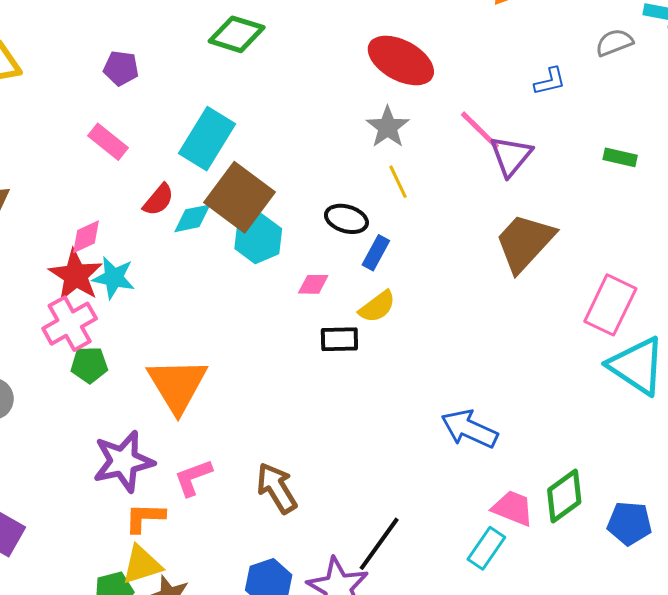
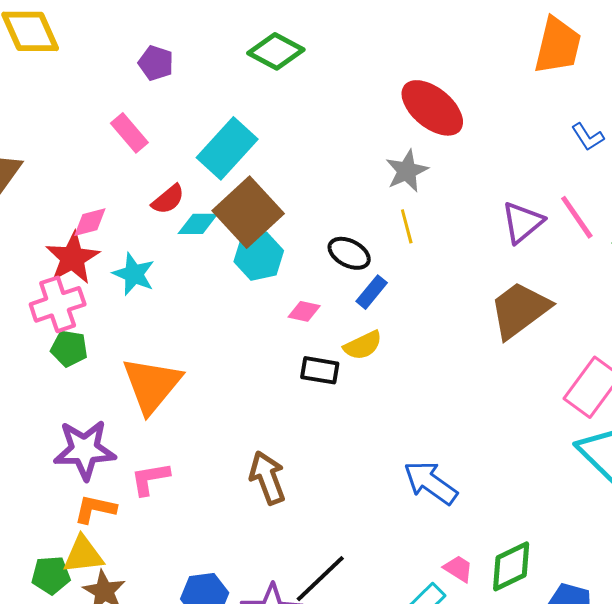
blue L-shape: (550, 81) -> (588, 137), moved, turned 60
pink line: (480, 130) -> (577, 217), moved
cyan star: (114, 278) -> (134, 274), moved
brown arrow: (277, 488) -> (267, 478), moved
pink trapezoid: (513, 508) -> (458, 569), size x0.7

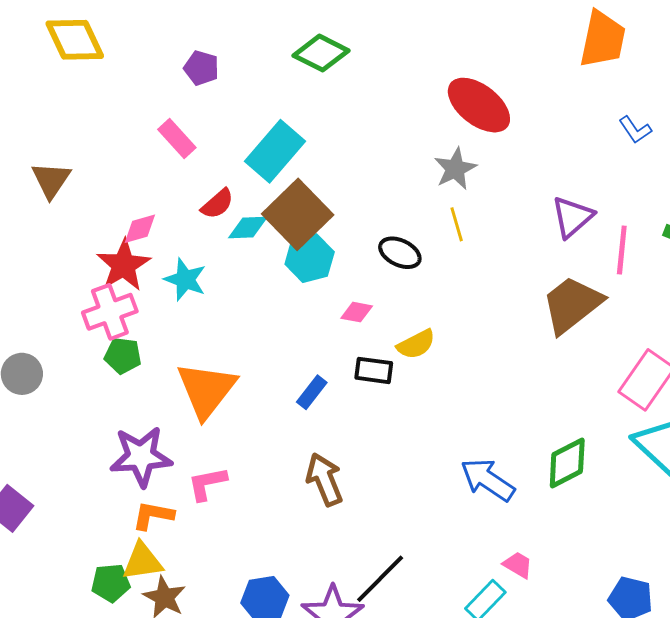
pink line: (577, 217) -> (622, 250), moved, turned 42
blue rectangle: (372, 292) -> (312, 392), moved
green diamond: (511, 566) -> (567, 463), moved

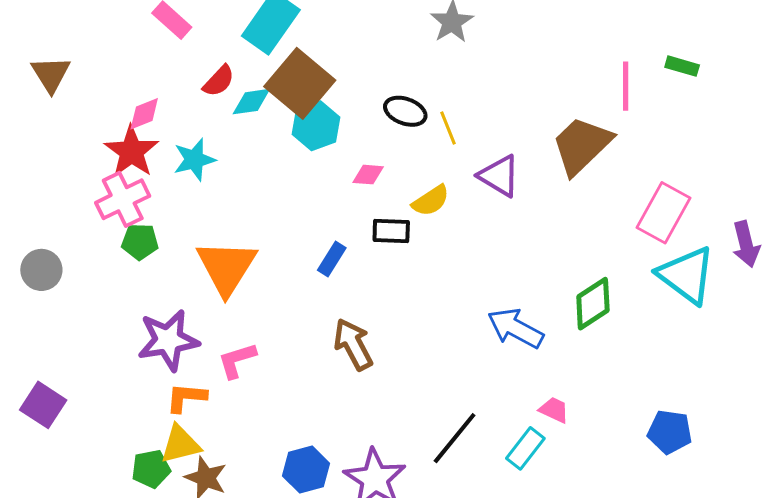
purple triangle: (572, 217) -> (499, 176), moved, turned -42
yellow line: (457, 224) -> (448, 128), moved
cyan star: (185, 280) -> (194, 160), turned -30
black line: (380, 579) -> (455, 438), moved

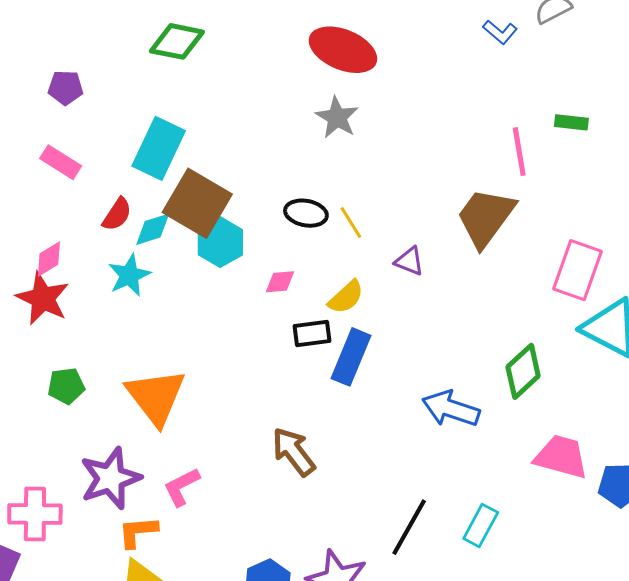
cyan star: (194, 160) -> (129, 275), moved
purple triangle: (499, 176) -> (409, 261), size x0.7
pink cross: (123, 199) -> (35, 514), moved, turned 36
blue rectangle: (332, 259) -> (351, 357), moved, size x1.6
pink trapezoid: (554, 410) -> (561, 457), moved, size x1.8

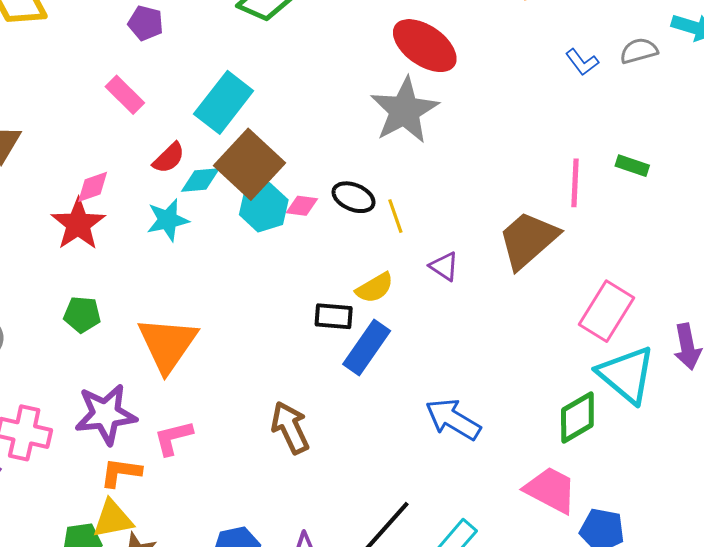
gray star: (337, 117) -> (404, 110), size x1.6
pink diamond: (280, 282) -> (302, 206), moved
green diamond: (523, 371) -> (577, 418), moved

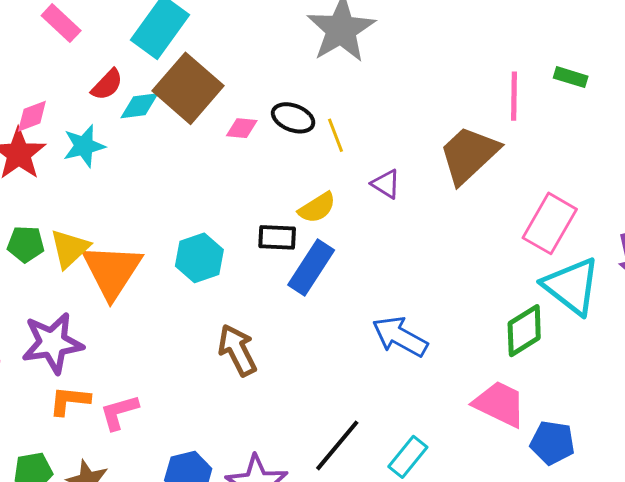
cyan hexagon: (264, 207) -> (199, 258), moved
cyan star: (168, 220) -> (84, 146), moved
pink L-shape: (173, 438) -> (119, 412), moved
yellow triangle: (113, 519) -> (70, 249), moved, turned -30

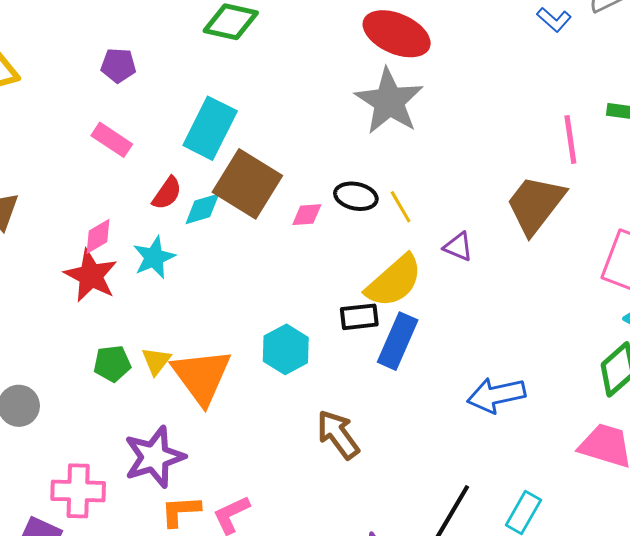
yellow semicircle: (317, 208) -> (394, 281), size x1.6
yellow triangle: (70, 249) -> (156, 361), size x0.7
blue arrow: (400, 337) -> (496, 395), turned -32

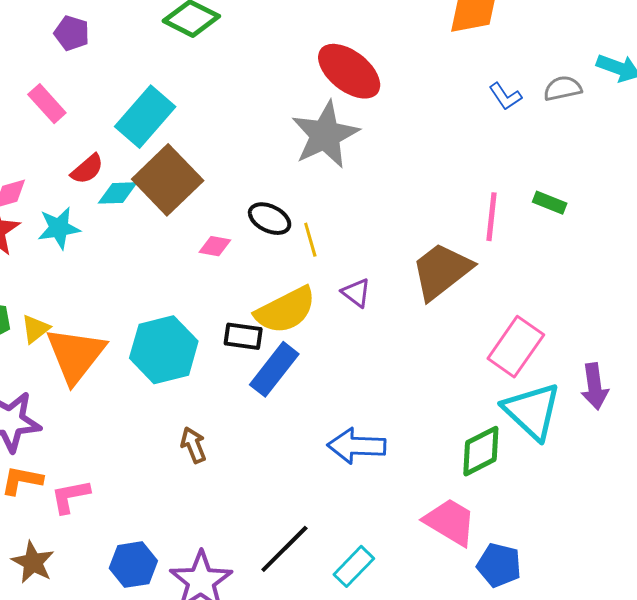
pink diamond: (307, 215) -> (215, 246), moved
cyan hexagon: (286, 349) -> (164, 350), size x1.4
brown arrow: (338, 434) -> (193, 445), size x0.7

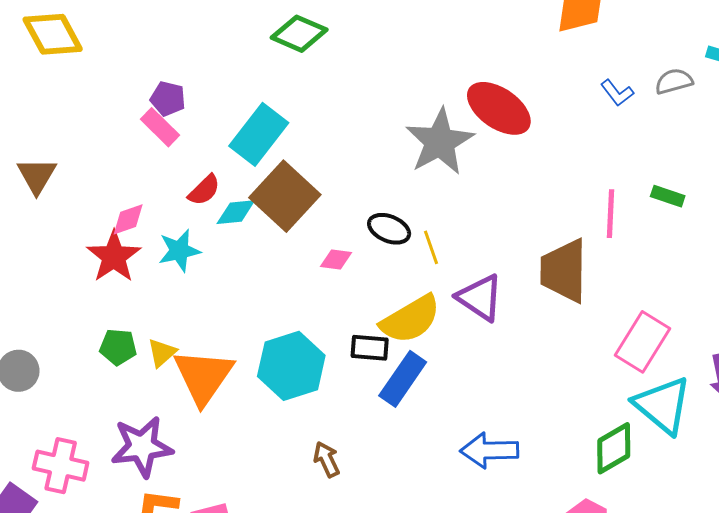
purple pentagon: (72, 33) -> (168, 99), moved
red ellipse: (349, 71) -> (499, 108), moved
brown trapezoid: (441, 271) -> (564, 271), turned -48
purple triangle: (356, 293) -> (480, 298), size x1.6

